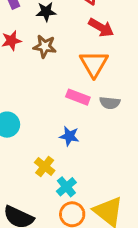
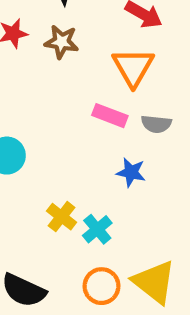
blue star: (69, 136) -> (131, 172), moved
cyan cross: (66, 187) -> (97, 229), moved

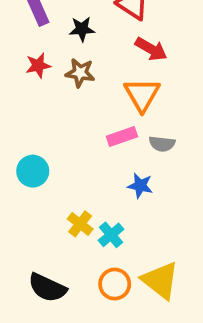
pink rectangle: (110, 116) -> (122, 137), turned -40

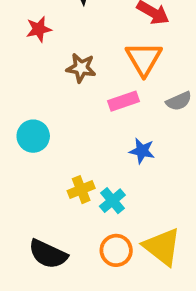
brown star: (80, 73) -> (81, 68), moved
gray semicircle: (162, 144) -> (179, 101), moved, turned -30
yellow cross: (80, 224) -> (81, 190), turned 30

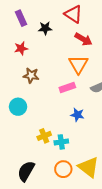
brown star: (81, 68) -> (31, 75), moved
cyan cross: (112, 201) -> (61, 142), turned 32
black semicircle: (48, 254) -> (26, 171), turned 95

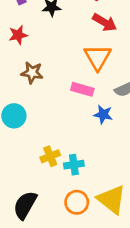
pink rectangle: (67, 88) -> (82, 89), turned 35
blue star: (77, 115) -> (103, 114), moved

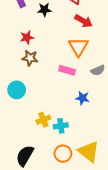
red star: (18, 35) -> (27, 37), moved
blue star: (103, 114) -> (82, 98), moved

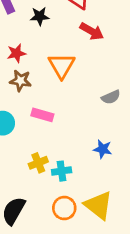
orange triangle: (78, 47) -> (62, 66), moved
pink rectangle: (67, 70) -> (42, 115), moved
blue star: (82, 98) -> (103, 149), moved

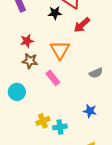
black star: (40, 16) -> (55, 13), moved
red arrow: (92, 31) -> (82, 25), turned 108
pink rectangle: (42, 115) -> (53, 78), moved, turned 35

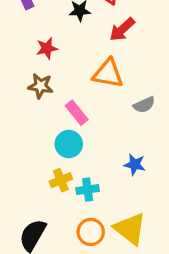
red star: (27, 41) -> (47, 48), moved
orange triangle: (60, 50) -> (108, 73), moved, turned -50
cyan circle: (17, 92) -> (69, 144), moved

